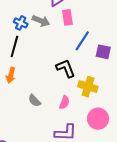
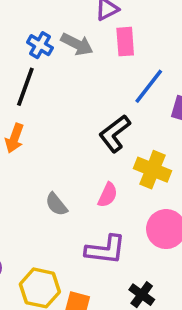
black L-shape: (66, 68) -> (115, 134), turned -110
gray semicircle: (34, 101) -> (56, 204), moved

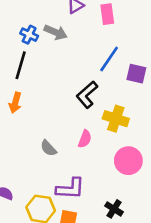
pink rectangle: (125, 42) -> (107, 14), moved
purple L-shape: (105, 250) -> (70, 189), moved

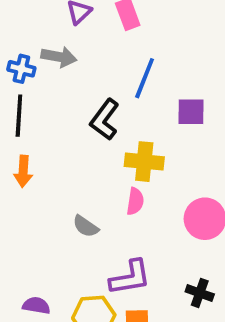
purple square: (136, 74) -> (191, 112), moved
black L-shape: (87, 95) -> (105, 120), moved
yellow cross: (116, 119) -> (144, 162), moved

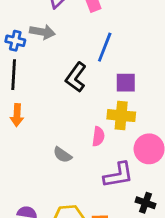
purple square: (191, 112) -> (126, 83), moved
yellow cross: (144, 162) -> (121, 116), moved
purple L-shape: (130, 278) -> (118, 175), moved

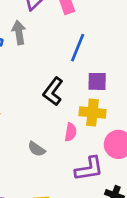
gray arrow: (42, 32) -> (19, 33), turned -110
black L-shape: (76, 77) -> (53, 91), moved

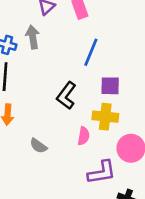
gray semicircle: (36, 149) -> (38, 146), moved

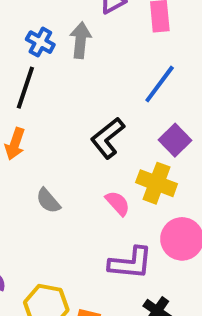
purple square: (110, 86) -> (175, 140), turned 30
pink semicircle: (84, 136) -> (118, 203), turned -66

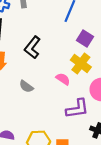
black L-shape: (108, 138) -> (32, 47), moved
yellow cross: (157, 183) -> (81, 64), turned 30

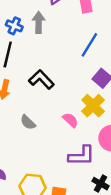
black L-shape: (32, 47) -> (41, 80), turned 90

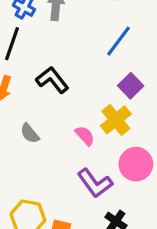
purple L-shape: (82, 156) -> (95, 183), turned 48

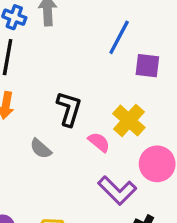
black L-shape: (52, 80) -> (69, 109), moved, turned 64
purple square: (131, 86) -> (147, 66), moved, turned -30

